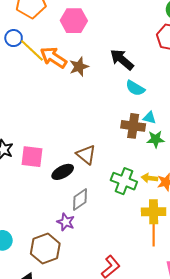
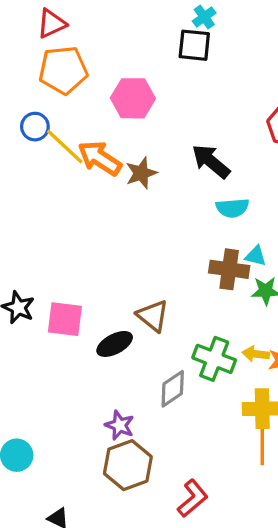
cyan semicircle: (135, 88) -> (232, 208), turned -36
gray diamond: (80, 199) -> (173, 389), moved
brown hexagon: (45, 249) -> (128, 465), moved

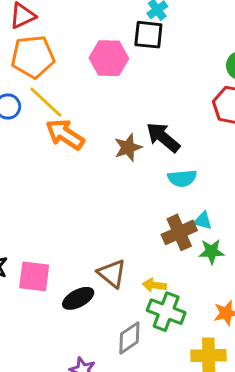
pink hexagon: (133, 98) -> (109, 58), moved
yellow line: (65, 146) -> (46, 102), moved
brown star: (141, 173) -> (128, 148), moved
brown cross: (229, 269) -> (179, 232), turned -32
yellow arrow: (256, 354) -> (154, 285), moved

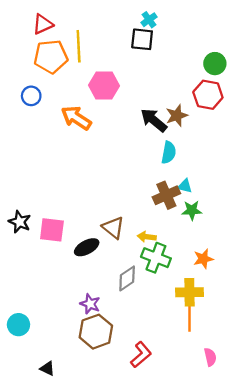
pink hexagon: (109, 58) -> (104, 85), moved
yellow line: (46, 102) -> (79, 46), moved, turned 44
brown star: (128, 148) -> (177, 116), moved
cyan semicircle: (182, 178) -> (169, 152), turned -75

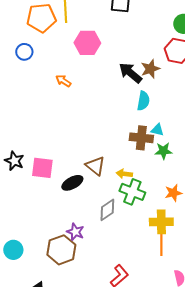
orange arrow: (76, 118) -> (63, 81), moved, size x0.6
brown cross: (166, 195) -> (141, 138), turned 30
brown hexagon: (96, 332) -> (61, 250), moved

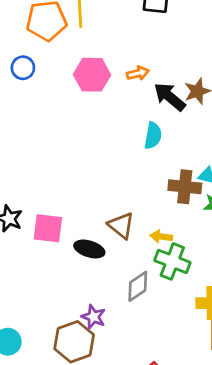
pink hexagon: (87, 43) -> (92, 75), moved
orange arrow: (63, 81) -> (138, 73), moved, turned 133
cyan semicircle: (143, 101) -> (153, 136), moved
black ellipse: (72, 183) -> (89, 249), turned 45

